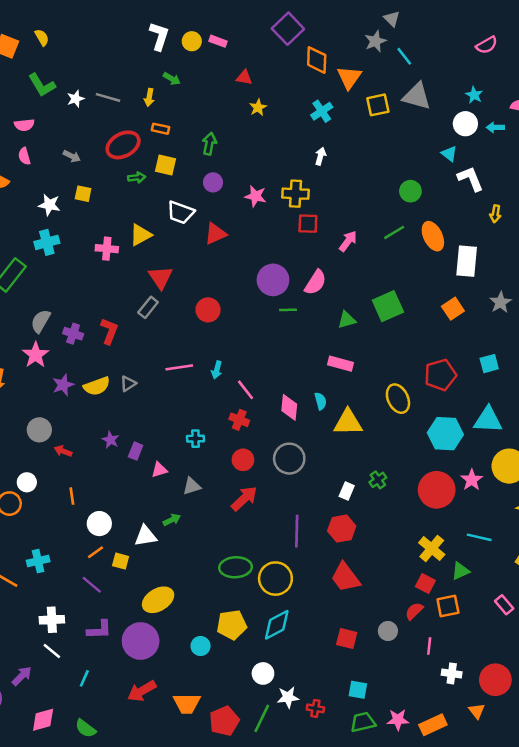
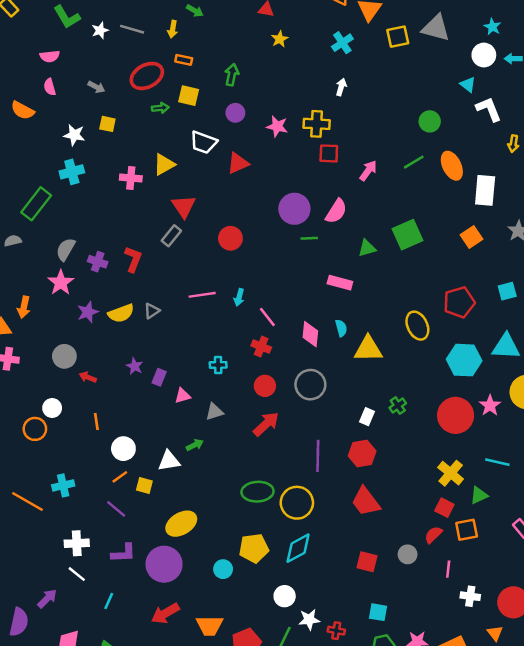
pink rectangle: (340, 364) -> (340, 283), moved

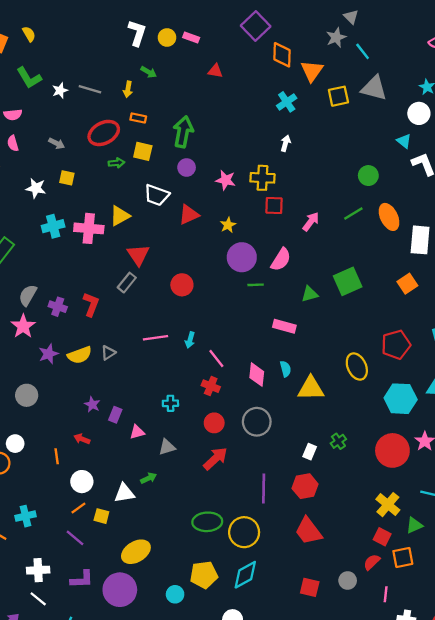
yellow star: (280, 39) -> (228, 225), moved
green arrow: (232, 75) -> (183, 132), size x1.5
cyan cross: (72, 172) -> (53, 226), moved
pink cross: (131, 178) -> (89, 228), size x1.4
red arrow: (88, 377) -> (82, 439), moved

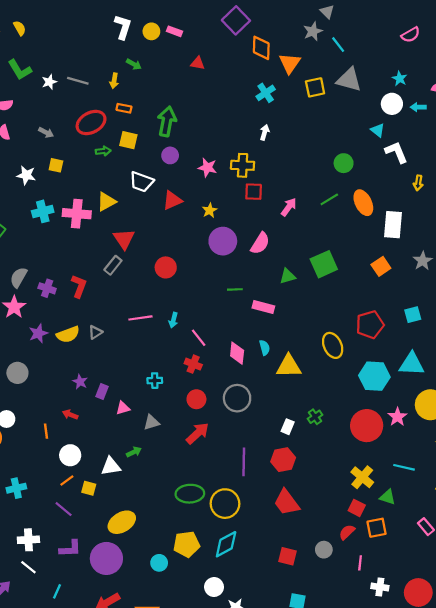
green line: (256, 285) -> (235, 289), moved
green triangle: (414, 525) -> (388, 497), turned 42

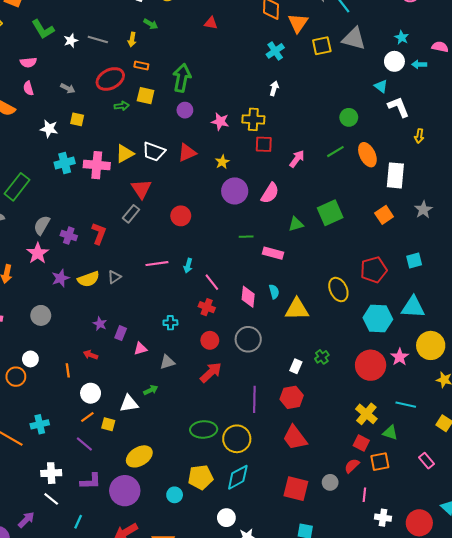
white trapezoid: (142, 182) -> (154, 152), moved
red square: (288, 556) -> (296, 489), size x1.4

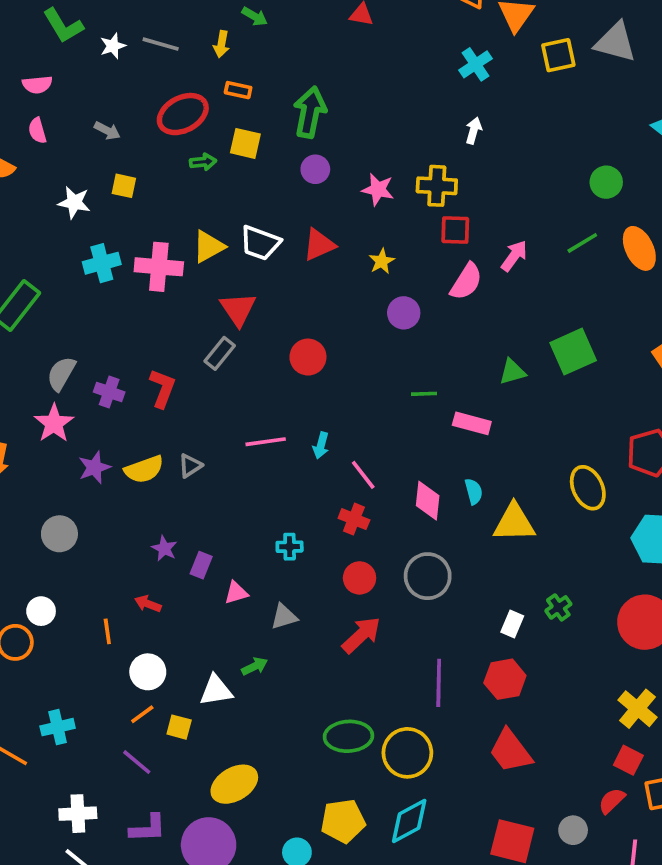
purple circle: (235, 191) -> (404, 313), size x0.7
pink semicircle: (270, 193) -> (466, 282), moved

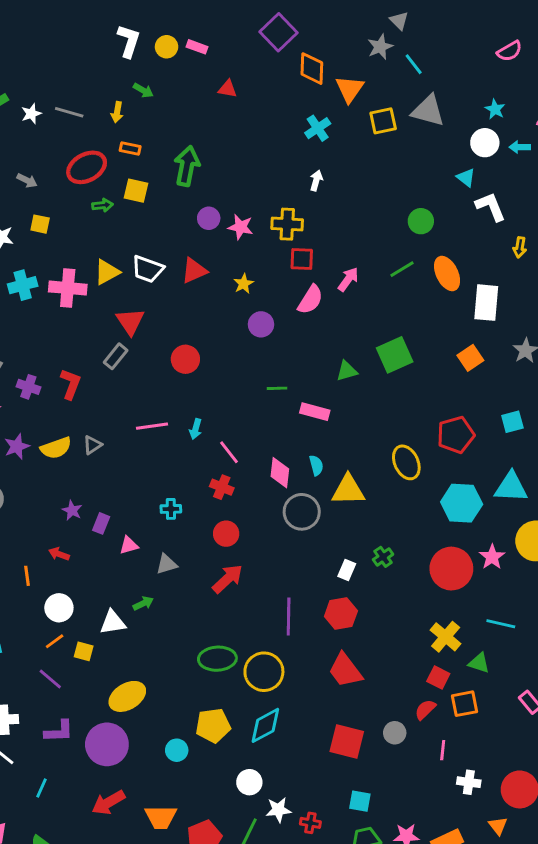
purple circle: (315, 169) -> (209, 218), moved
gray circle: (428, 576) -> (302, 512), moved

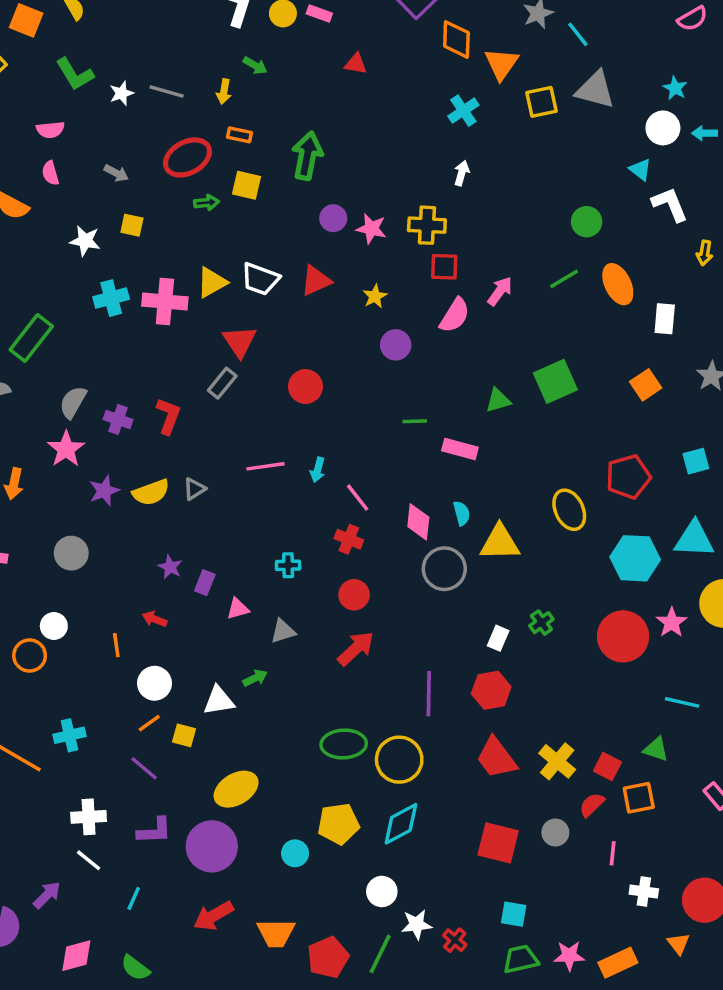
white rectangle: (486, 303) -> (665, 319), size x0.7
yellow cross: (446, 637) -> (557, 761), moved
red cross: (310, 823) -> (455, 940), turned 30

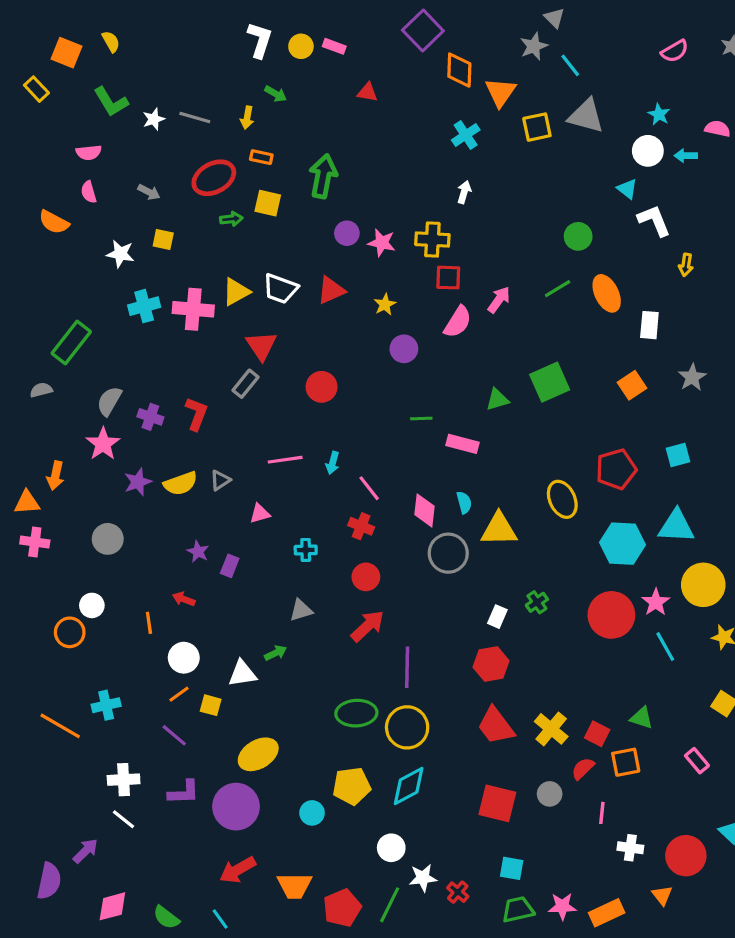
pink triangle: (238, 609) -> (260, 514), moved
purple line: (429, 694) -> (407, 667), moved
cyan line: (682, 702) -> (665, 647), moved, turned 48
cyan line: (134, 898) -> (220, 919), moved, turned -60

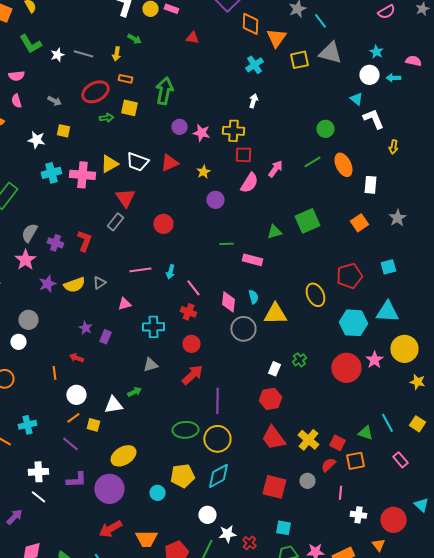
cyan cross: (306, 550) -> (153, 327), size x1.5
white circle: (92, 605) -> (18, 342), moved
cyan line: (665, 647) -> (387, 423), moved

